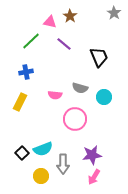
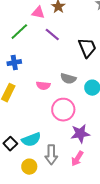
purple star: (92, 155) -> (80, 134), moved
pink arrow: (94, 177) -> (77, 159), moved

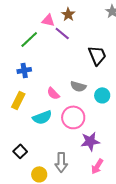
purple line: (52, 35) -> (62, 33), moved
pink semicircle: (43, 86) -> (53, 93), turned 40
cyan semicircle: (31, 140) -> (42, 117), moved
pink arrow: (77, 159) -> (97, 166), moved

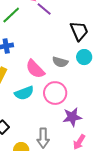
pink semicircle: (53, 93) -> (35, 69), size x1.5
cyan circle: (102, 95) -> (84, 57), moved

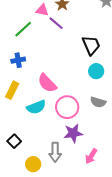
gray semicircle: (60, 62) -> (98, 102), moved
purple star: (72, 117) -> (73, 133), moved

